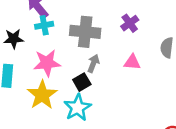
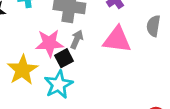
pink triangle: (132, 62) -> (117, 40), size x1.6
pink star: (47, 63) -> (49, 43), moved

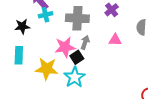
pink triangle: (117, 40) -> (115, 40), size x0.6
yellow star: (22, 70) -> (47, 69), turned -30

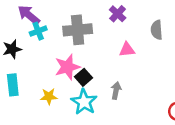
gray arrow: (85, 42) -> (116, 91), moved
yellow star: (47, 69) -> (49, 96), size x0.6

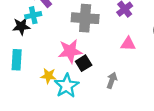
cyan cross: (38, 31) -> (33, 15), moved
cyan star: (84, 102) -> (67, 86), moved

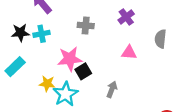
cyan cross: (33, 15) -> (42, 34), moved
gray cross: (85, 18) -> (86, 25), size x0.6
cyan rectangle: (17, 60) -> (15, 67), turned 42

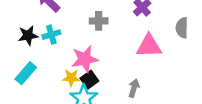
pink triangle: (129, 53) -> (149, 46), size x1.5
black square: (83, 71) -> (89, 80), moved
yellow star: (47, 84) -> (71, 78), moved

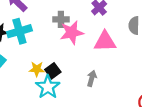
cyan cross: (51, 35) -> (19, 31), size x1.5
pink star: (85, 59) -> (72, 33), moved

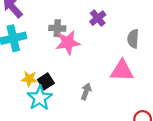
pink triangle: (105, 41) -> (122, 71), moved

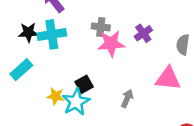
purple cross: (98, 18) -> (143, 33), moved
yellow star: (29, 79) -> (56, 96), moved

